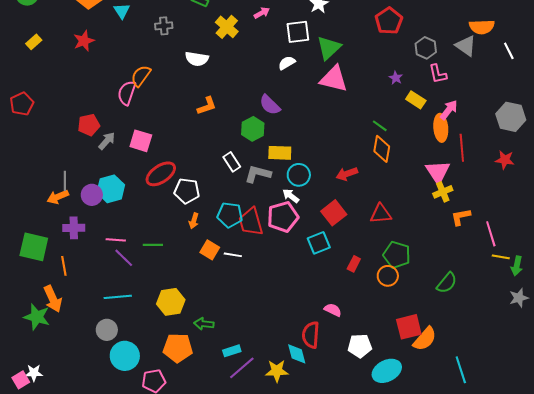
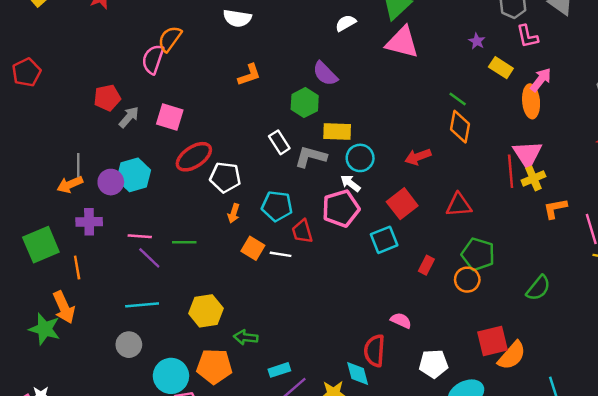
red line: (462, 148) -> (511, 171), moved
red trapezoid: (251, 222) -> (302, 231), moved, size x0.7
green square: (34, 247) -> (41, 245), turned -36
cyan circle: (125, 356) -> (171, 376), moved

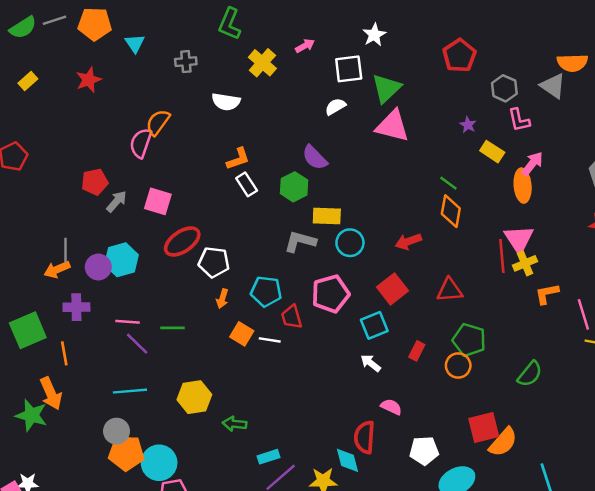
white rectangle: (279, 142) -> (247, 184), moved
white arrow: (350, 183) -> (371, 363), moved
orange pentagon: (214, 366) -> (126, 453), moved

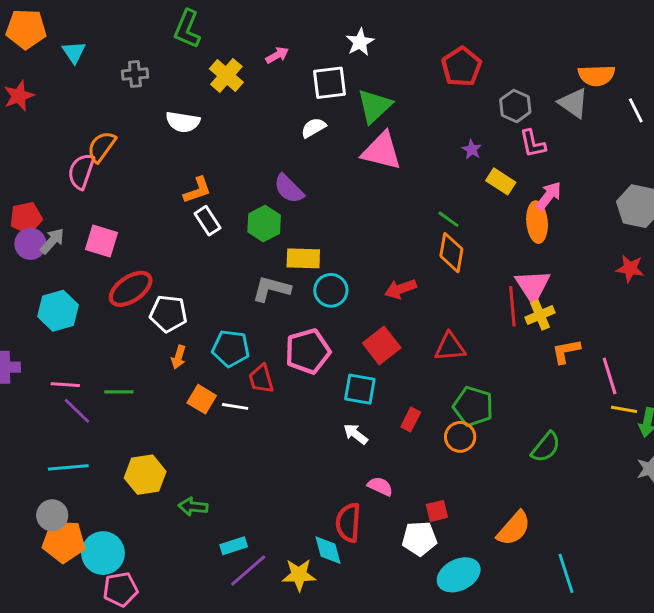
purple circle: (98, 267) -> (30, 244), moved
cyan square: (374, 325) -> (360, 389), turned 32
red square: (484, 428) -> (437, 511), moved, size x0.6

